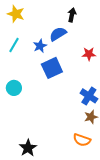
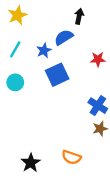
yellow star: (16, 14) -> (17, 15), turned 30
cyan circle: (14, 88) -> (15, 82), moved
orange semicircle: (82, 140) -> (71, 157), moved

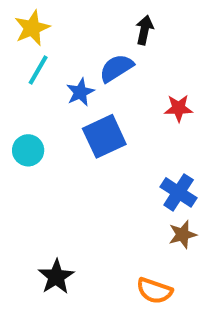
cyan line: (15, 49) -> (38, 70), moved
orange semicircle: (71, 157) -> (154, 291), moved
black star: (31, 163) -> (56, 277), moved

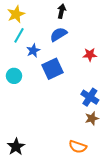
black arrow: (144, 30) -> (62, 11), moved
blue star: (80, 92) -> (33, 51), moved
black star: (56, 277) -> (16, 147), moved

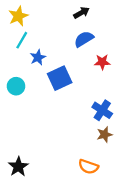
black arrow: (62, 11) -> (82, 13), moved, turned 48
blue semicircle: (58, 34) -> (84, 39), moved

